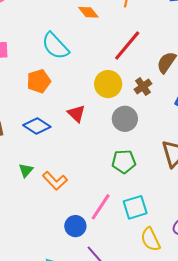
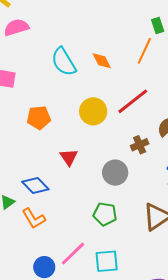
cyan semicircle: (55, 46) -> (64, 62), moved
yellow circle: (108, 84) -> (93, 111), moved
blue diamond: (37, 126) -> (35, 186), moved

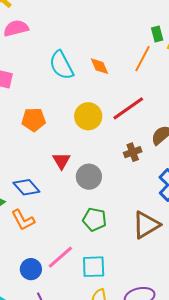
gray circle: (115, 173) -> (89, 177), moved

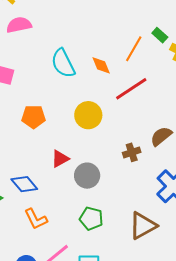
green rectangle: (157, 34) -> (160, 35), turned -35
orange line: (143, 59) -> (134, 49), moved
red line: (128, 108) -> (131, 89), moved
red triangle: (61, 161) -> (60, 159), turned 30
orange L-shape: (23, 220) -> (36, 219), moved

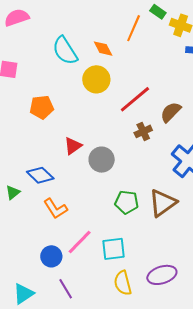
red line: (131, 89) -> (135, 99), moved
yellow circle: (88, 115) -> (96, 79), moved
green pentagon: (91, 219) -> (127, 202), moved

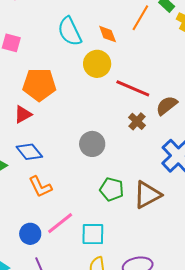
red line: (135, 99) -> (133, 88), turned 56
orange pentagon: (42, 107) -> (39, 85), size x1.4
brown cross: (143, 131) -> (137, 121), turned -30
red triangle: (73, 146) -> (23, 114), moved

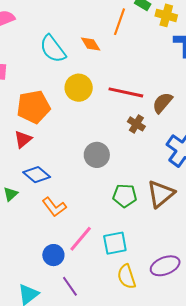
yellow circle: (97, 64) -> (79, 88), moved

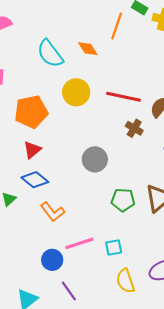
red triangle: (23, 139) -> (32, 150), moved
pink line: (81, 239) -> (79, 243), turned 32
cyan square: (115, 243) -> (114, 248), size x0.7

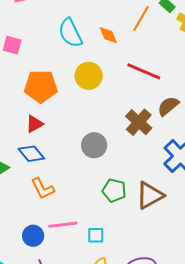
red line: (123, 97) -> (144, 71), moved
brown cross: (134, 128) -> (139, 122), size x1.5

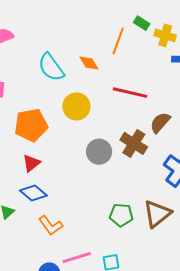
gray circle: (94, 145) -> (99, 152), moved

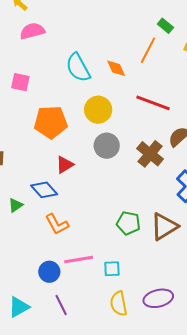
green rectangle: (142, 23) -> (165, 26), moved
gray circle: (99, 152) -> (107, 146), moved
red triangle: (31, 163) -> (65, 165), moved

